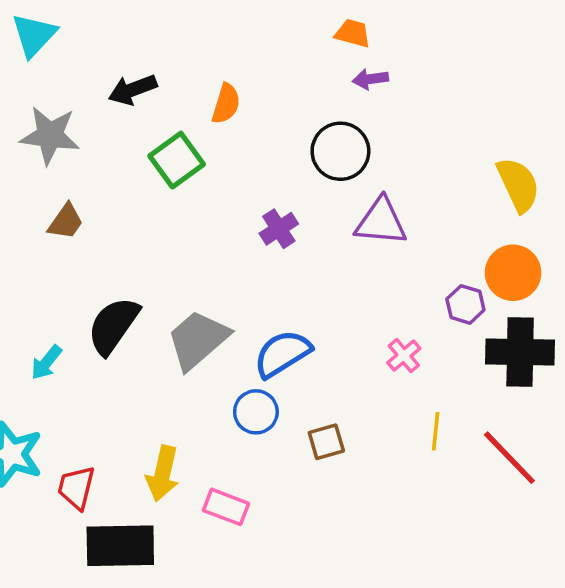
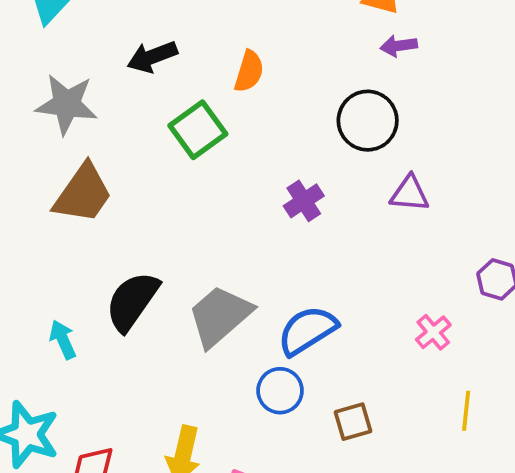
brown trapezoid: (66, 222) -> (83, 194), size x1.6
purple triangle: (381, 222) -> (410, 194), size x0.7
cyan arrow: (46, 363) -> (63, 340), turned 117

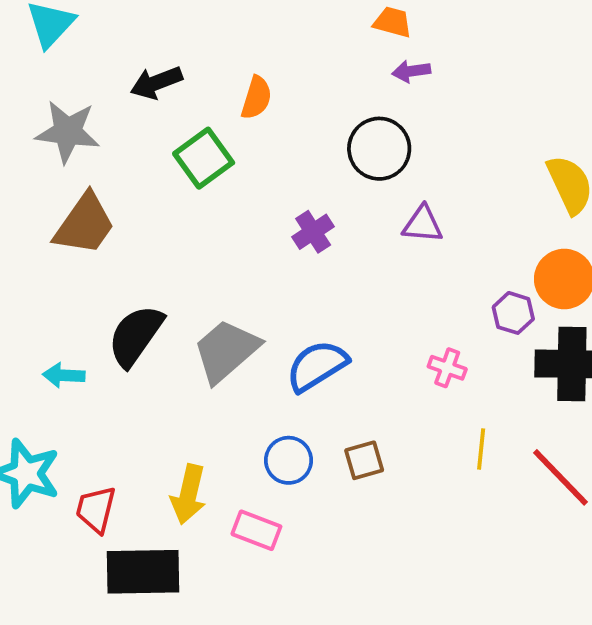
pink cross: (433, 332) -> (447, 368), turned -30
cyan arrow: (63, 340) -> (64, 375), turned -63
blue circle: (280, 391) -> (289, 460), moved

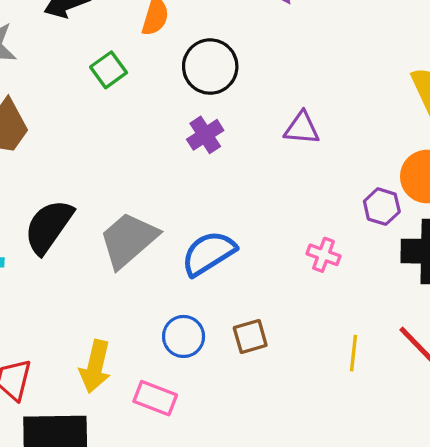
black circle: (379, 149) -> (210, 67), moved
green square: (204, 158) -> (109, 70), size x0.7
yellow line: (481, 449) -> (353, 353), moved

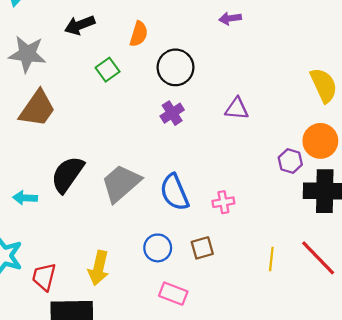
blue semicircle: (209, 253) -> (174, 192), turned -81
pink cross: (323, 255) -> (223, 202), moved, turned -30
pink rectangle: (155, 398) -> (173, 294), moved

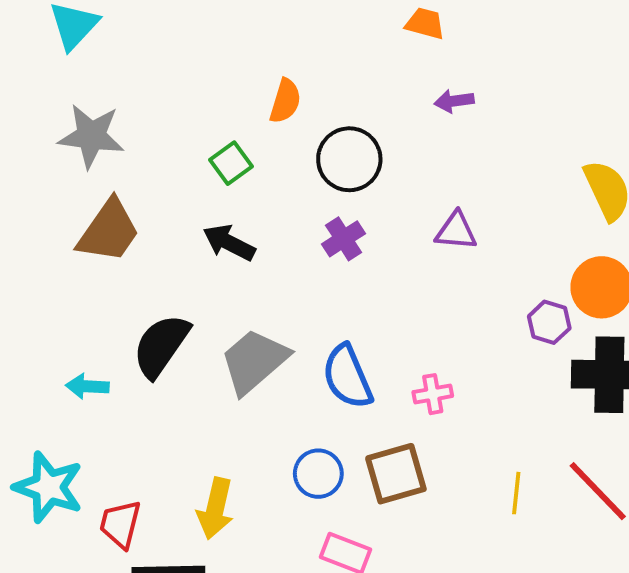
purple arrow: (230, 18) -> (454, 101), moved
black arrow: (80, 25) -> (229, 243), moved, turned 48
brown square: (202, 248) -> (396, 474), size x1.5

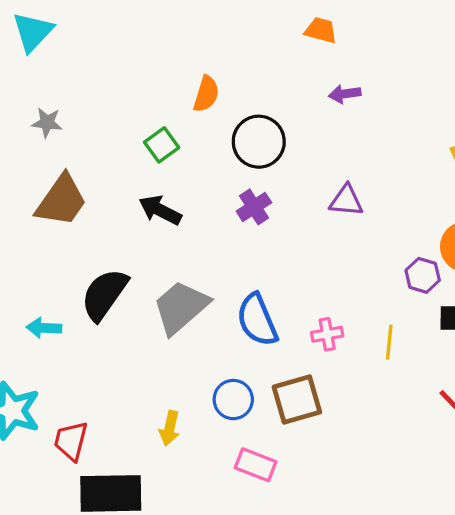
gray star: (91, 136) -> (47, 123), size x0.6
yellow line: (516, 493) -> (389, 342), moved
yellow arrow: (215, 509) -> (170, 428), moved, size x0.7

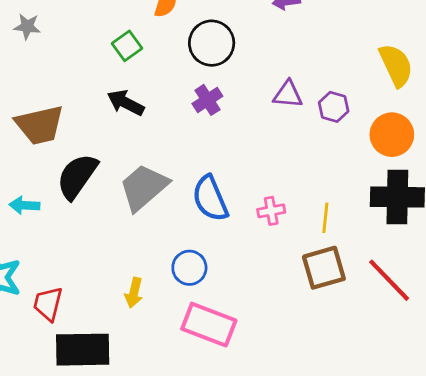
brown trapezoid: (61, 201) -> (40, 125), moved, turned 42
purple hexagon: (423, 275) -> (334, 107), moved
brown square: (297, 400) -> (324, 268), moved
pink rectangle: (256, 465) -> (209, 325), size x1.5

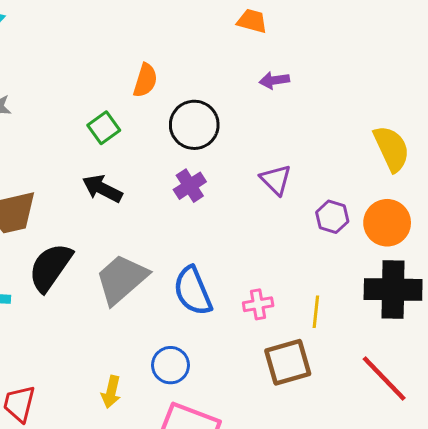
purple triangle: (288, 94) -> (276, 180), turned 40
purple hexagon: (334, 107) -> (332, 217), moved
brown square: (324, 268) -> (288, 362), moved

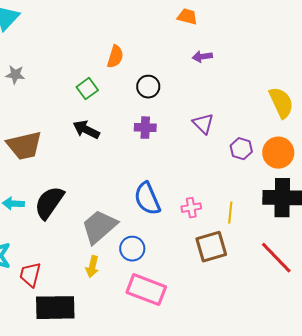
black circle: (194, 125) -> (148, 87), size x0.7
purple cross: (190, 186) -> (145, 128), turned 35
black semicircle: (50, 267) -> (49, 203), moved
gray trapezoid: (122, 279) -> (99, 227), moved

